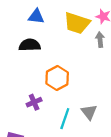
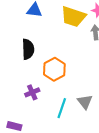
black semicircle: (30, 45) -> (28, 49), moved, turned 90

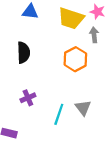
orange hexagon: (54, 69) -> (75, 59), moved

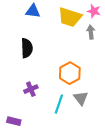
orange hexagon: (75, 59) -> (70, 73), moved

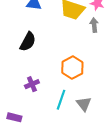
black semicircle: (27, 48) -> (28, 42), turned 30
gray triangle: (81, 98) -> (84, 104), moved

